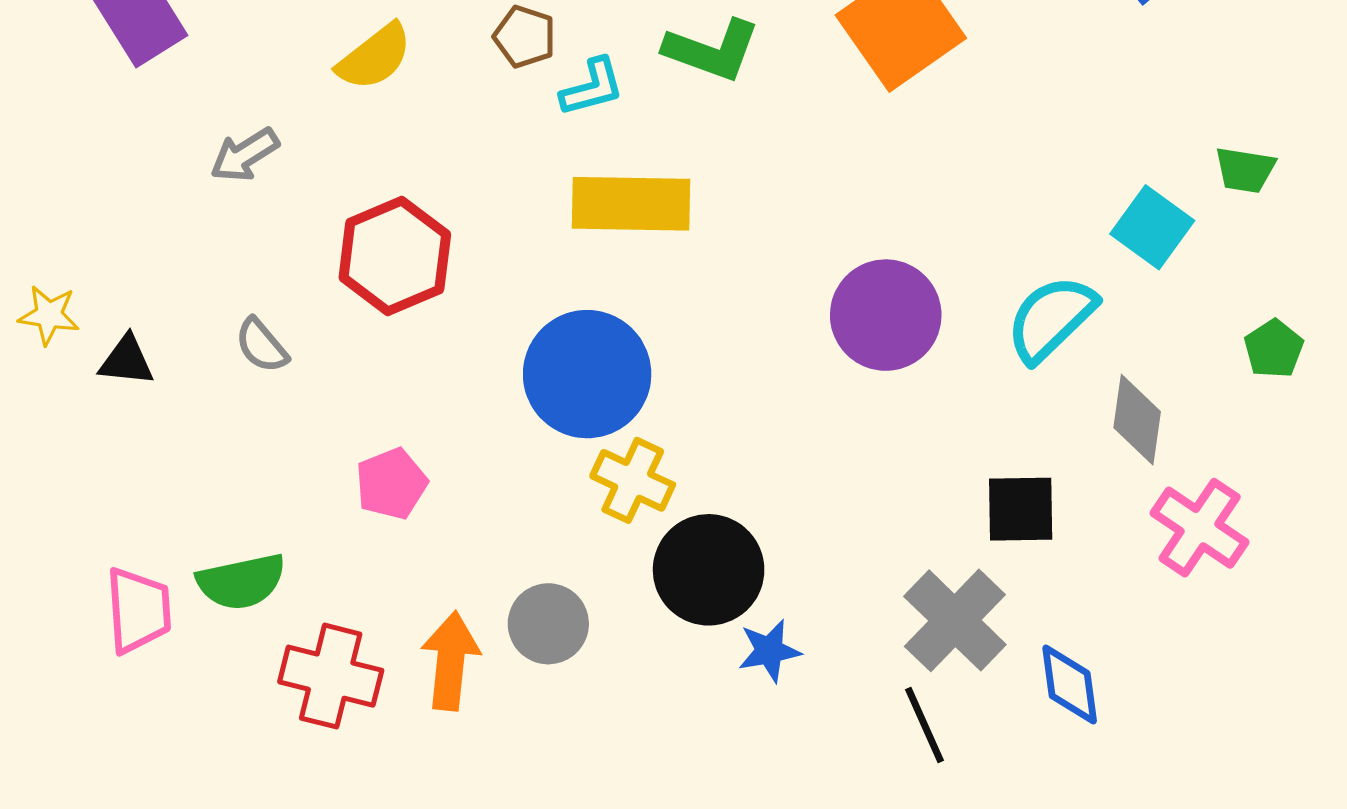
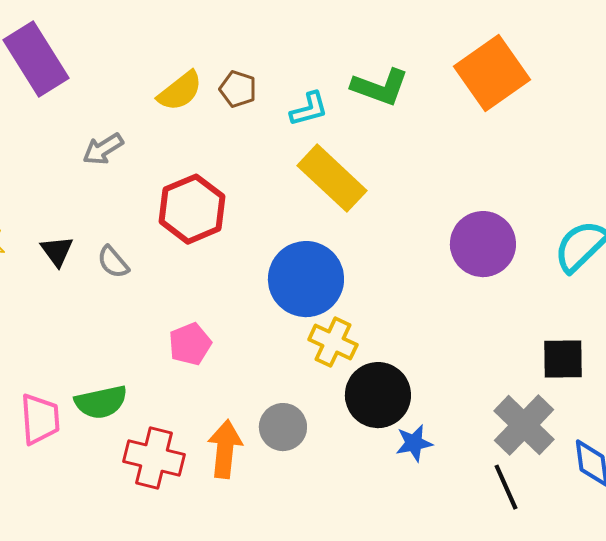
brown pentagon: (525, 37) -> (238, 89), moved
yellow rectangle: (631, 204) -> (332, 178), turned 42
black triangle: (127, 361) -> (57, 251), moved, turned 48

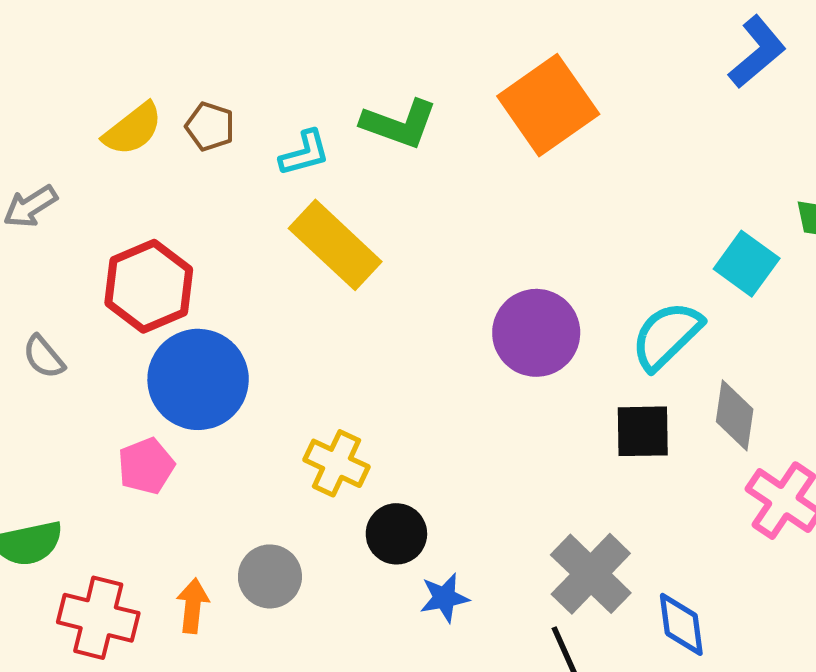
blue circle: (306, 279) -> (198, 379), moved
black square: (563, 359) -> (643, 431), moved
black circle: (378, 395) -> (396, 534), size x0.7
orange arrow: (225, 449) -> (193, 606), size x0.7

